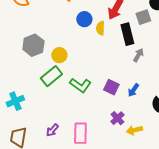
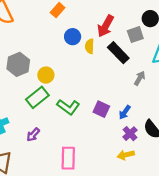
black rectangle: (127, 34) -> (118, 53), turned -30
gray arrow: (138, 55) -> (140, 78), moved
purple cross: (117, 118) -> (130, 134), moved
purple arrow: (52, 130) -> (33, 135), moved

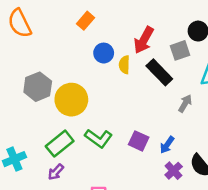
yellow circle: (46, 75) -> (71, 100), size x1.6
green rectangle: (37, 97) -> (60, 144), moved

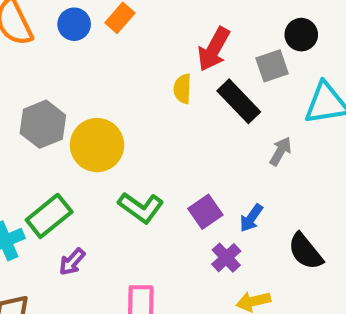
blue circle: (104, 53) -> (74, 24), moved
purple square: (139, 141) -> (205, 212), turned 30
green rectangle: (60, 144) -> (49, 216), moved
purple cross: (174, 171) -> (226, 258), moved

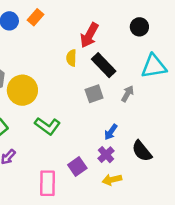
gray square: (272, 66) -> (94, 94), moved
purple square: (205, 212) -> (77, 167), moved
purple cross: (226, 258) -> (106, 155), moved

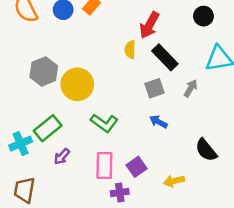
blue arrow: (111, 132) -> (158, 122), moved, turned 84
purple cross: (106, 155) -> (120, 193), moved, turned 35
pink rectangle: (47, 183) -> (104, 165), moved

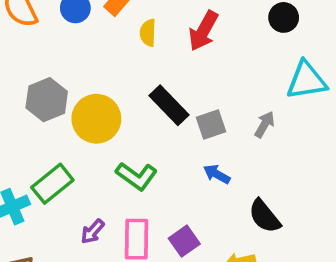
yellow semicircle: (130, 50) -> (148, 33), moved
black rectangle: (165, 57) -> (169, 105), moved
black semicircle: (206, 150) -> (265, 216), moved
purple arrow: (62, 156) -> (93, 231), moved

